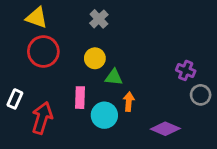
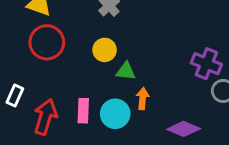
purple cross: (186, 70) -> (206, 64), size x1.4
pink rectangle: (80, 98) -> (83, 111), moved

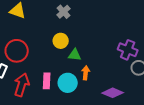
red circle: (47, 42) -> (17, 51), moved

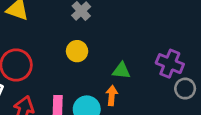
green triangle: (75, 55) -> (121, 71), moved

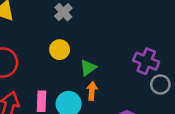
green triangle: (121, 71) -> (88, 68), moved, turned -42

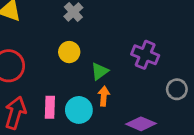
purple cross: (146, 61) -> (145, 55), moved

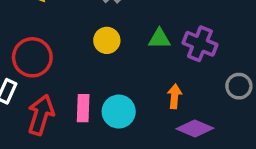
green triangle: (100, 71) -> (159, 39), moved, turned 36
orange arrow: (104, 96) -> (175, 96), moved

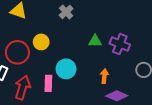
yellow circle: (107, 40) -> (41, 42), moved
cyan circle: (119, 112) -> (66, 69), moved

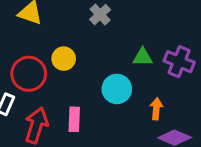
cyan circle: (66, 69) -> (117, 89), moved

